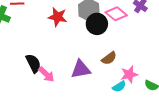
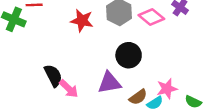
black circle: (97, 24) -> (129, 55), moved
brown semicircle: (109, 58) -> (138, 97), moved

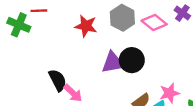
purple triangle: (109, 83) -> (113, 62), moved

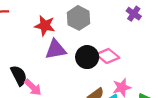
pink diamond: (154, 22) -> (108, 56), moved
purple triangle: (113, 62) -> (56, 49), moved

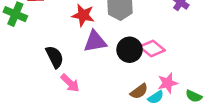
black semicircle: (19, 75) -> (55, 57), moved

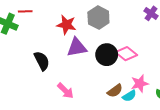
pink arrow: (70, 83) -> (65, 91), moved

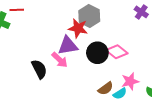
red star: (66, 25) -> (78, 28), moved
black semicircle: (42, 61) -> (39, 69), moved
pink arrow: (65, 91) -> (60, 60), moved

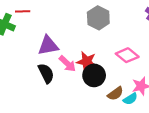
red star: (78, 28) -> (87, 62), moved
purple triangle: (68, 46) -> (48, 46), moved
black circle: (97, 53) -> (94, 75), moved

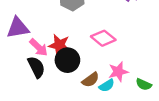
black semicircle: (46, 73) -> (36, 67), moved

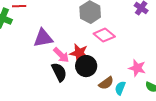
pink diamond: (103, 38) -> (104, 35), moved
pink star: (118, 72) -> (137, 68), moved, turned 30
cyan semicircle: (107, 86) -> (120, 88), turned 144

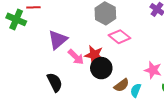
purple triangle: (43, 38) -> (58, 40), turned -30
black semicircle: (59, 72) -> (55, 82), moved

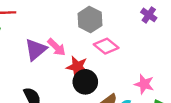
pink arrow: (76, 57) -> (56, 47), moved

